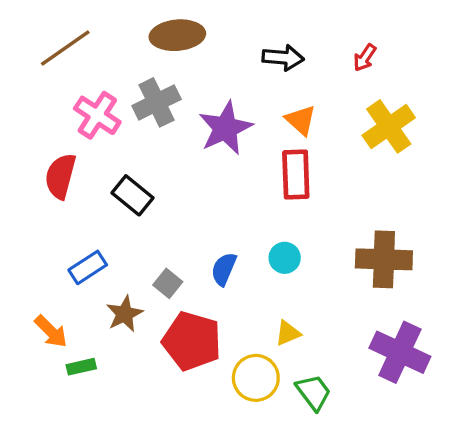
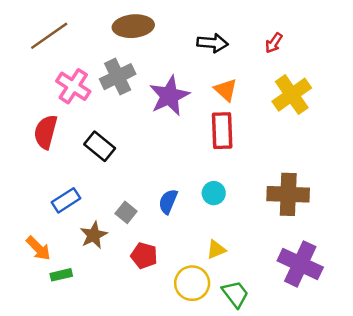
red pentagon: (192, 341) -> (144, 256), size x0.6

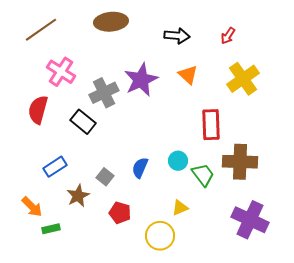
gray cross: (118, 77) -> (104, 93), moved
red rectangle: (222, 131) -> (211, 125), moved
green trapezoid: (235, 294) -> (203, 175), moved

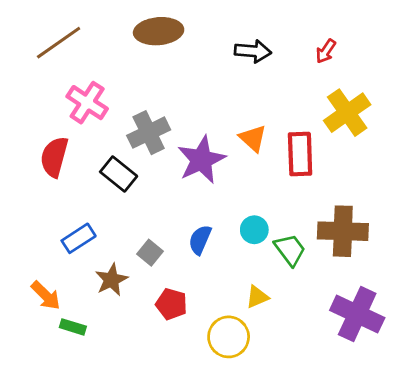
orange triangle: (188, 75) -> (253, 138), moved
purple star: (141, 80) -> (201, 160), moved
red rectangle: (211, 125) -> (300, 154), moved
green rectangle: (51, 229) -> (73, 327), turned 30

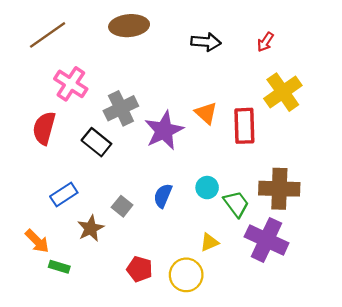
red pentagon: (171, 304) -> (140, 269), moved
purple cross: (357, 314) -> (267, 240), moved

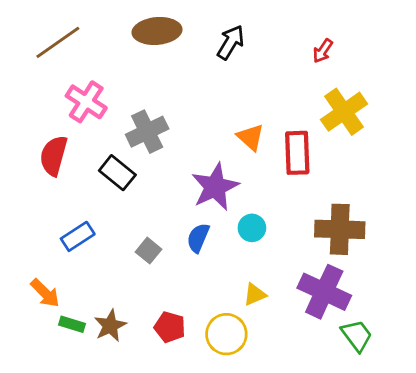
black arrow: (206, 42) -> (231, 42), moved, turned -64
purple star: (164, 130) -> (215, 187), moved
green trapezoid: (236, 204) -> (357, 336), moved
brown star: (91, 228) -> (110, 326), moved

